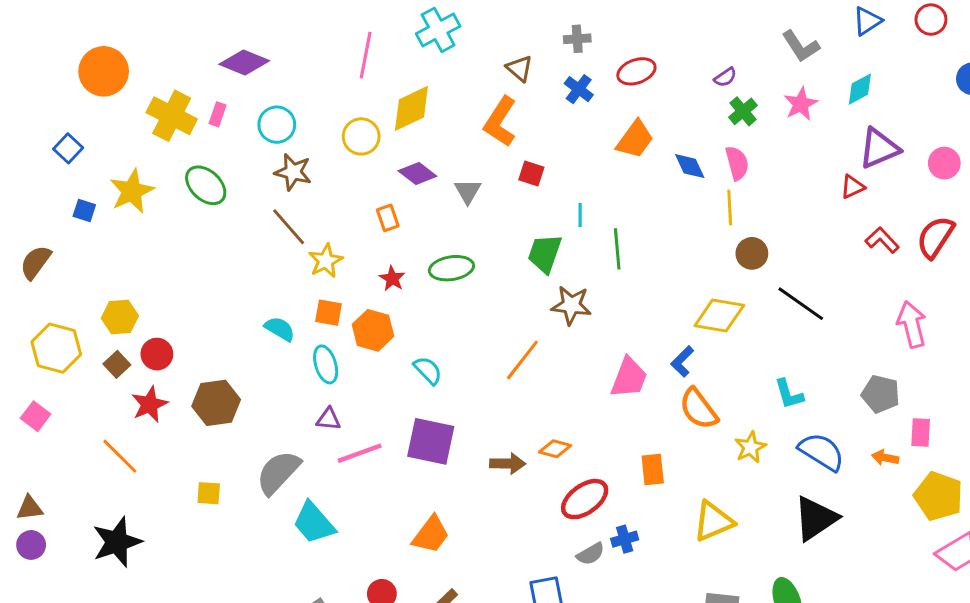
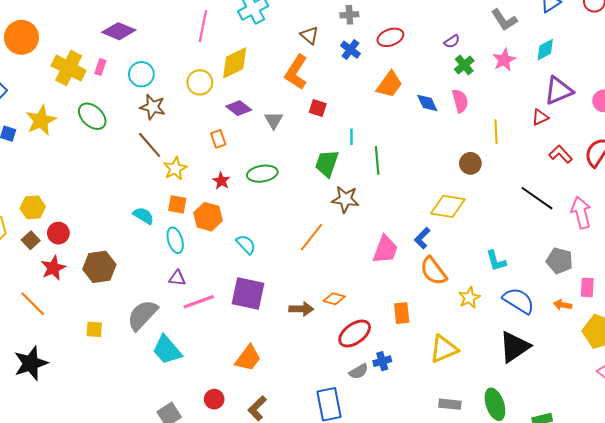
yellow line: (730, 208) -> (496, 132), moved
black line: (801, 304) -> (537, 198), moved

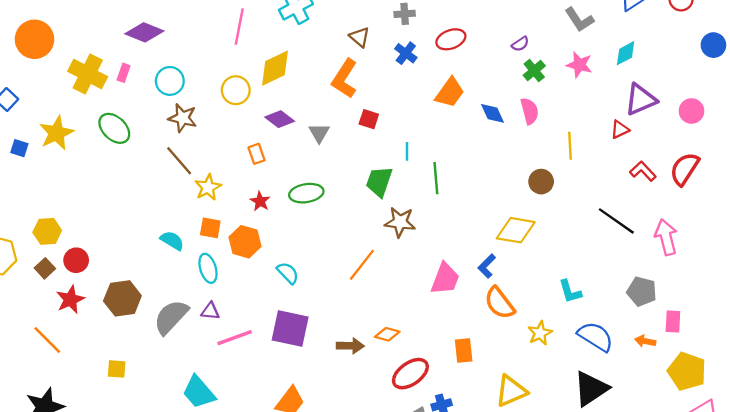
pink star: (504, 60) -> (579, 65), turned -30
gray semicircle: (142, 315) -> (171, 317), moved

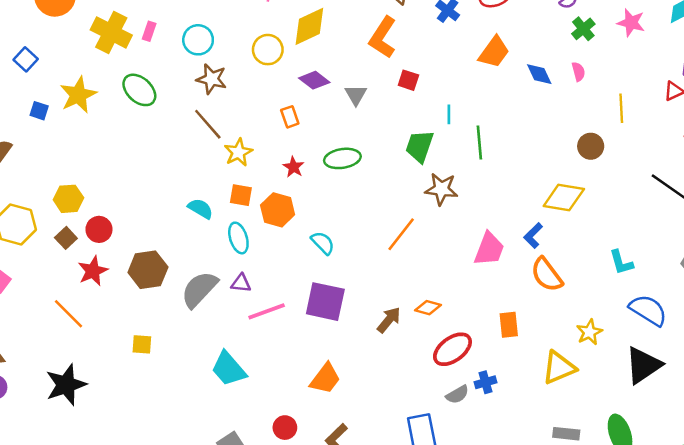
pink semicircle: (530, 111) -> (578, 72), size x0.7
yellow star: (540, 333) -> (589, 332), moved
brown arrow: (350, 346) -> (389, 320), turned -52

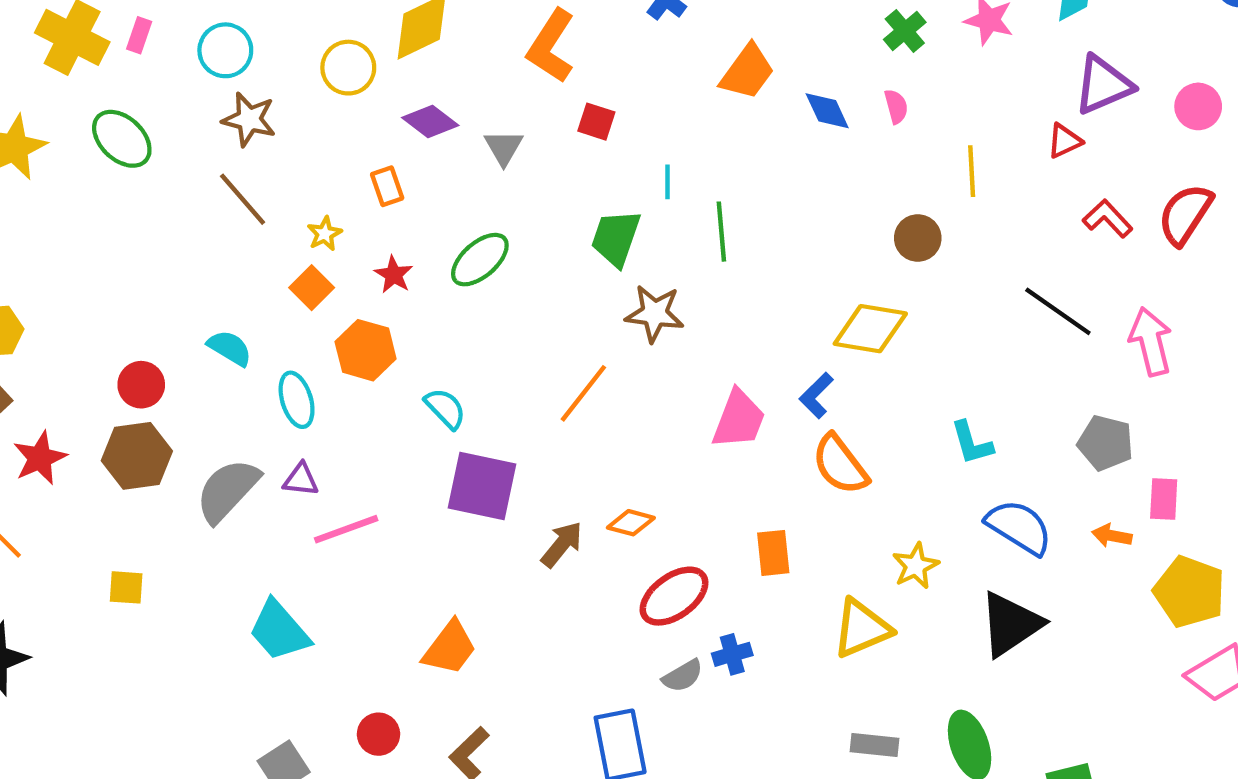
yellow star: (238, 152) -> (325, 234), moved, size x0.7
green ellipse: (342, 158) -> (480, 260), turned -32
orange square: (241, 195) -> (312, 288), moved, turned 35
red circle: (99, 229) -> (141, 385), moved
purple square: (325, 302) -> (482, 486), moved

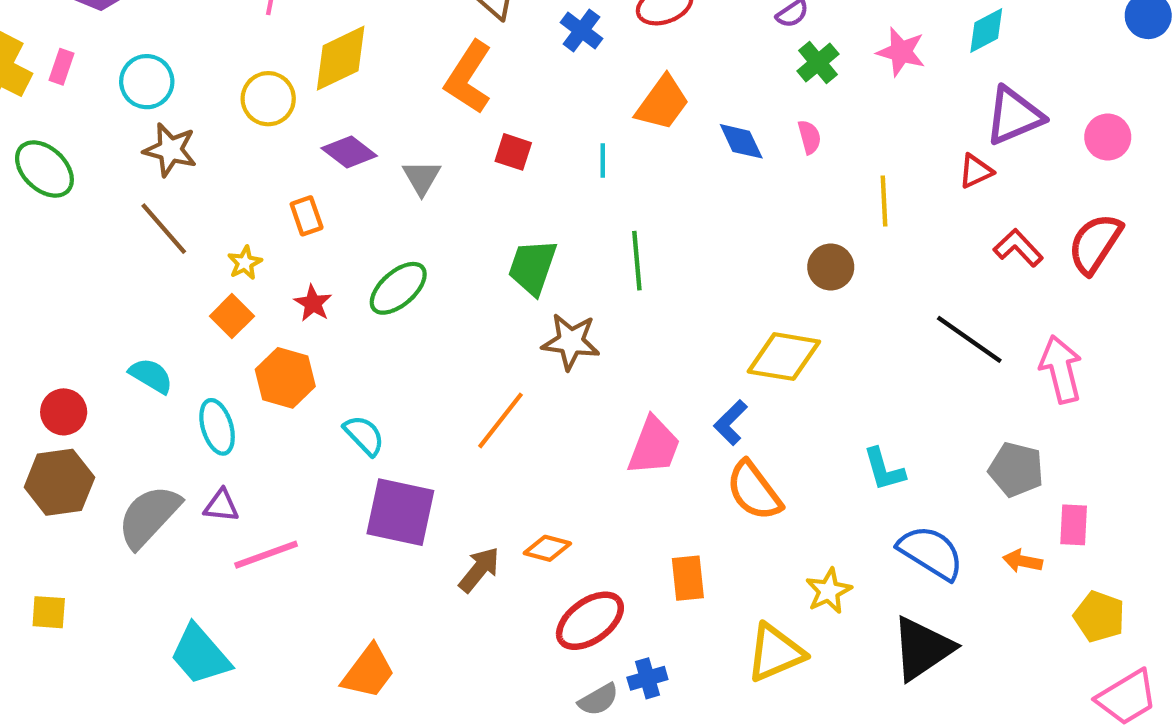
cyan line: (668, 182) -> (603, 160), moved
yellow pentagon: (1190, 592) -> (1099, 616), size x0.7

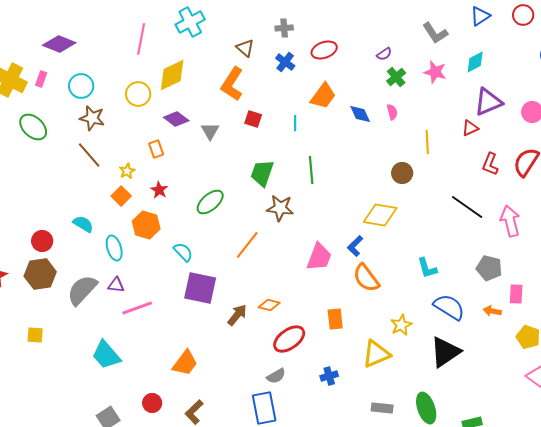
red L-shape: (1018, 248) -> (490, 164), turned -115
green ellipse: (398, 288) -> (210, 202), moved
blue cross: (647, 678) -> (329, 376), moved
gray semicircle: (598, 700) -> (276, 376), moved

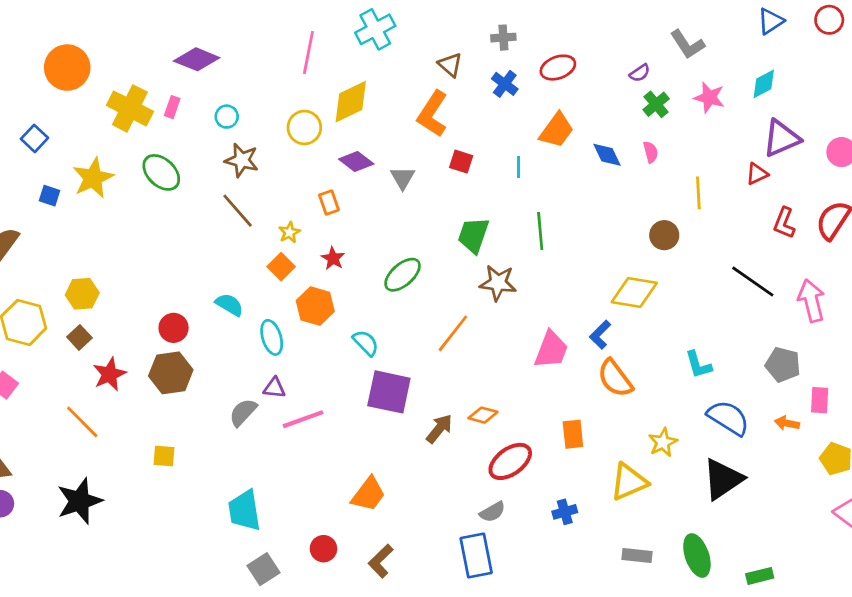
gray L-shape: (435, 33) -> (687, 44), moved
cyan circle: (81, 86) -> (227, 117), size x0.7
gray semicircle: (82, 290) -> (243, 412), moved, size x0.7
cyan trapezoid: (106, 355) -> (244, 511), moved, turned 32

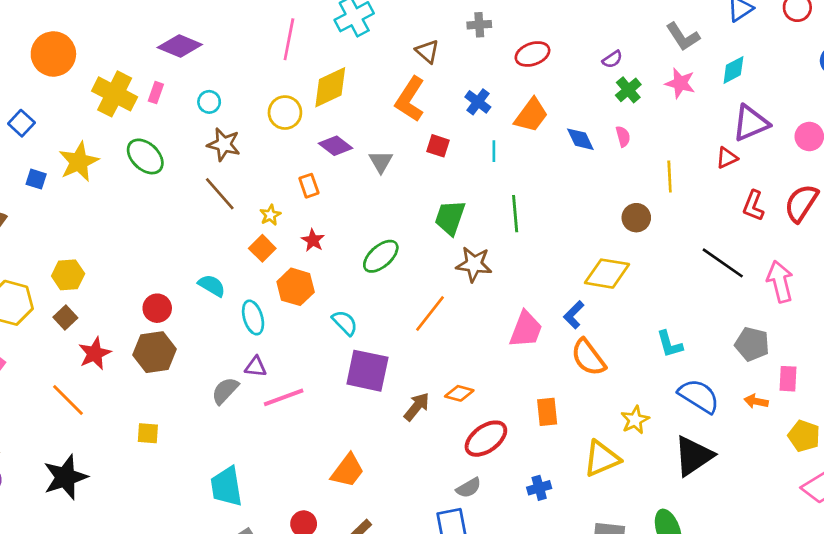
gray L-shape: (687, 44) -> (683, 37), moved
blue cross: (505, 84) -> (478, 102), moved

